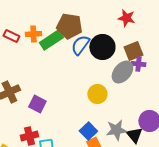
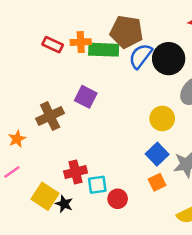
green rectangle: (51, 40) -> (104, 50), turned 35
purple square: (37, 104) -> (86, 97), moved
blue square: (88, 131) -> (157, 154), moved

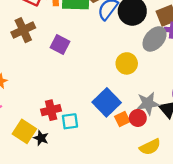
brown cross: (50, 116) -> (23, 30), moved
blue square: (157, 154) -> (107, 102), moved, size x1.4
red circle: (118, 199) -> (138, 118), moved

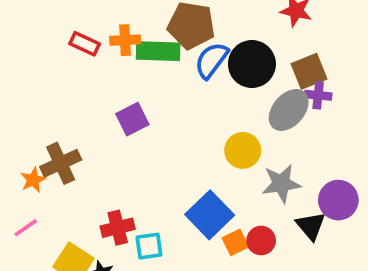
brown cross: (23, 30) -> (61, 163), moved
purple square: (60, 45) -> (132, 119), turned 36
gray star: (148, 103) -> (281, 184), moved

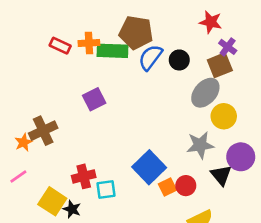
black circle: (252, 64) -> (179, 60), size x0.6
purple cross: (318, 95) -> (228, 47), moved, turned 30
yellow circle: (243, 150) -> (224, 116), moved

